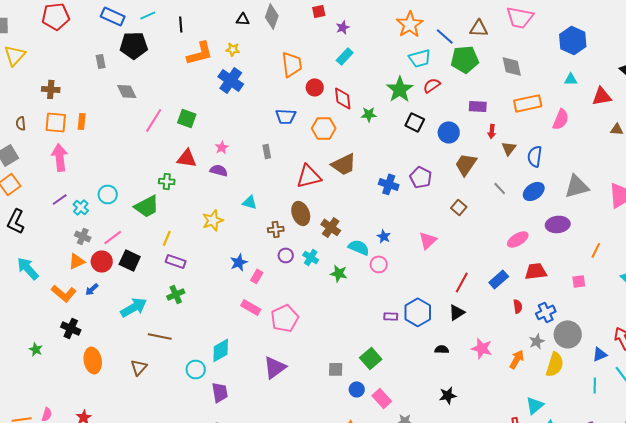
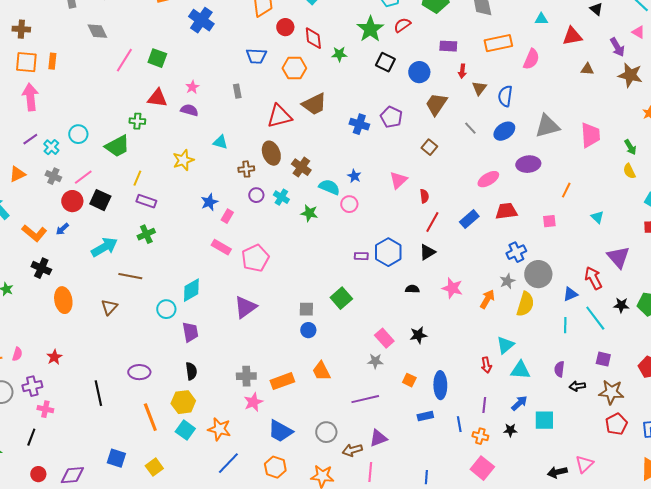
orange triangle: (77, 261) -> (17, 174), moved
red semicircle: (518, 306) -> (424, 196), moved
blue circle: (357, 389) -> (308, 330), moved
pink rectangle: (382, 398) -> (384, 338), moved

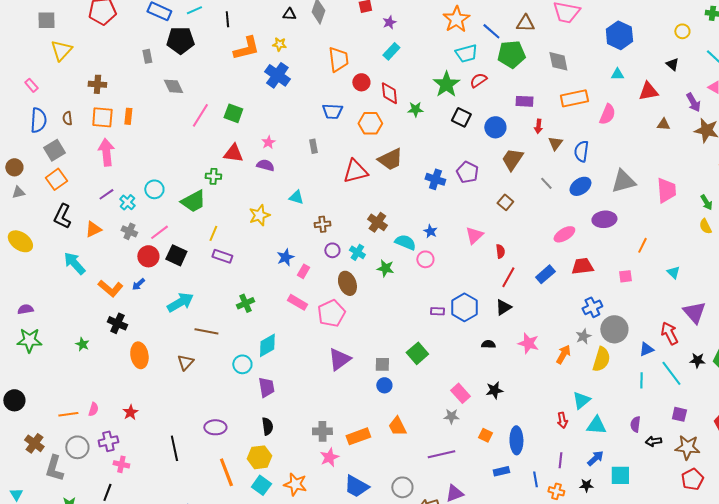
brown ellipse: (271, 153) -> (347, 283), moved
green cross: (146, 234) -> (245, 303), moved
purple triangle: (245, 307) -> (339, 359), moved

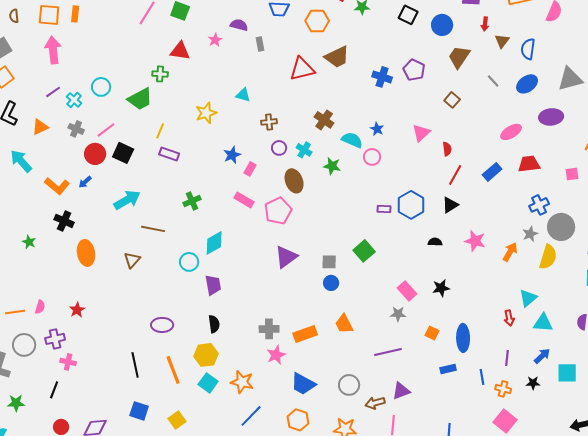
purple semicircle: (265, 165) -> (239, 25), moved
black line: (174, 448) -> (135, 365), moved

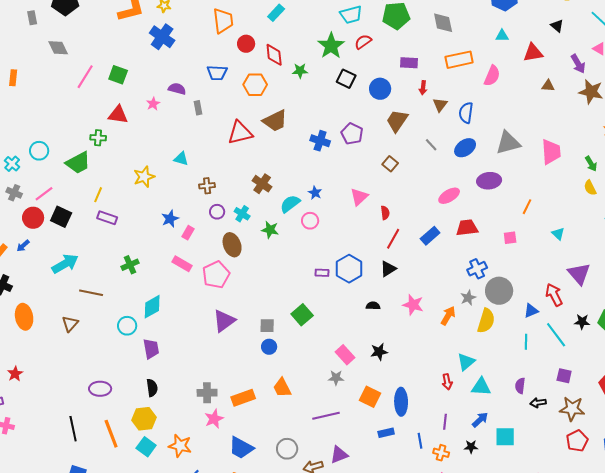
cyan semicircle: (352, 140) -> (290, 204), turned -60
orange square: (432, 333) -> (370, 397), size x1.5

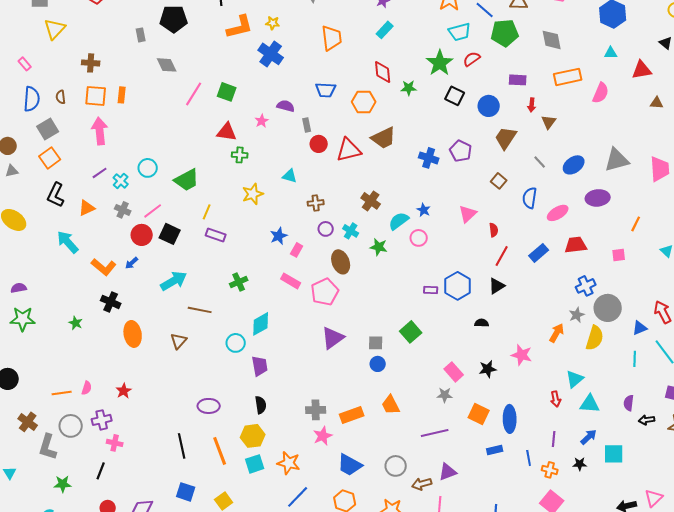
red circle: (246, 44) -> (319, 144), moved
blue semicircle: (466, 113) -> (530, 198), moved
green cross: (98, 138) -> (240, 155), moved
pink star: (413, 305) -> (522, 355), moved
cyan square: (146, 447) -> (255, 464), turned 36

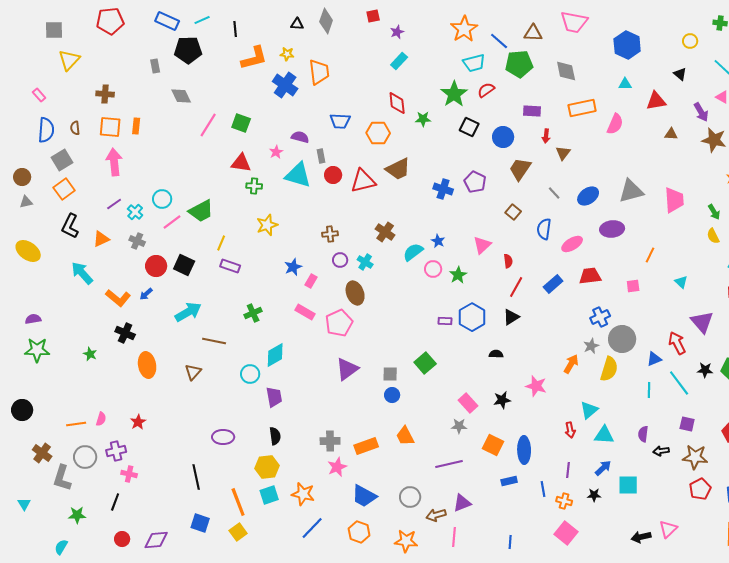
orange trapezoid: (332, 38) -> (319, 72), moved
cyan triangle: (290, 176) -> (298, 175), moved, size x1.8
pink line: (153, 211) -> (172, 222), moved
green star: (379, 247) -> (458, 275), moved, turned 30
orange line: (220, 451) -> (238, 502), moved

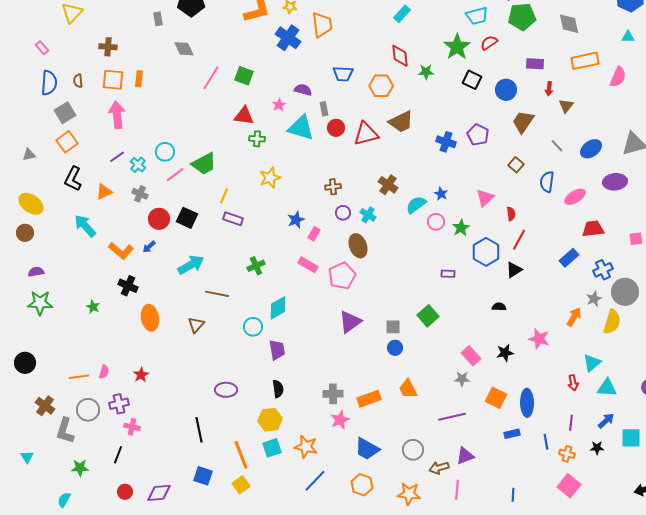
brown circle: (22, 177) -> (25, 233), moved
blue rectangle: (553, 284) -> (569, 258), moved
blue hexagon: (472, 317) -> (486, 252), moved

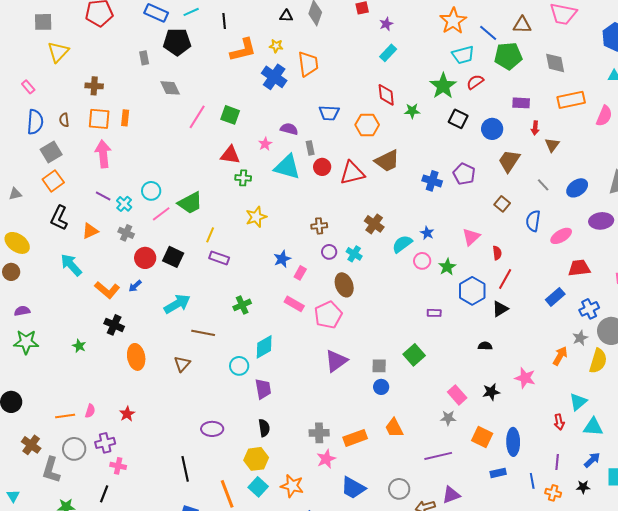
purple line: (117, 157) -> (103, 196), turned 63
cyan square: (272, 448) -> (258, 487), turned -30

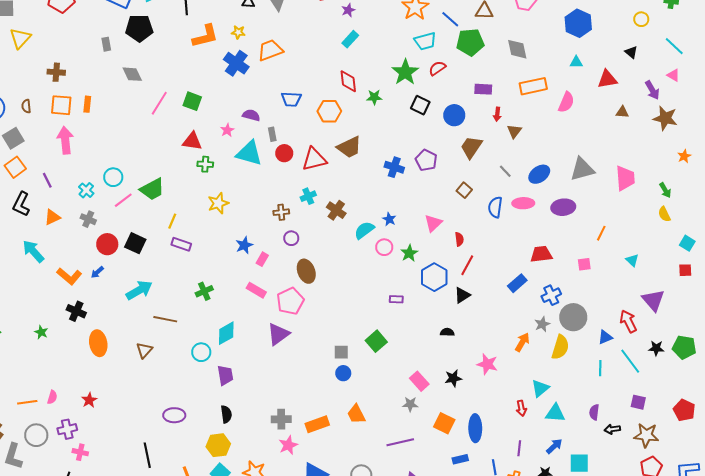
orange trapezoid: (308, 64) -> (270, 50), turned -104
purple line: (103, 196) -> (47, 180), moved, turned 35
pink ellipse: (561, 236) -> (523, 203), moved, turned 30
cyan cross: (354, 254) -> (308, 196), moved, turned 35
purple triangle: (336, 361) -> (278, 334), moved

